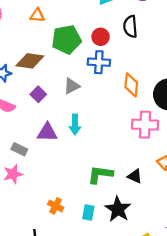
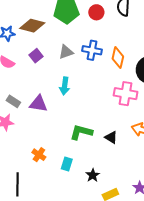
blue cross: (99, 62) -> (92, 50), moved
purple triangle: (47, 132) -> (38, 104), moved
black star: (118, 209) -> (93, 175), moved, size x0.6

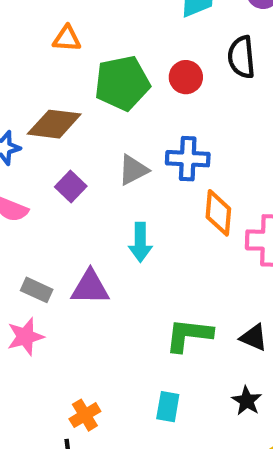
orange diamond: (118, 58) -> (218, 213), moved
orange cross: (39, 155) -> (85, 415), moved, turned 32
black star: (93, 175) -> (247, 401), moved

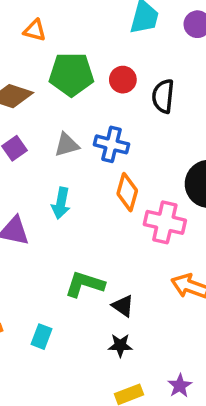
black semicircle: (241, 57) -> (163, 96), moved
black triangle: (254, 337) -> (123, 306), moved
black star: (247, 401) -> (120, 345), turned 30
cyan rectangle: (168, 407) -> (41, 337), moved

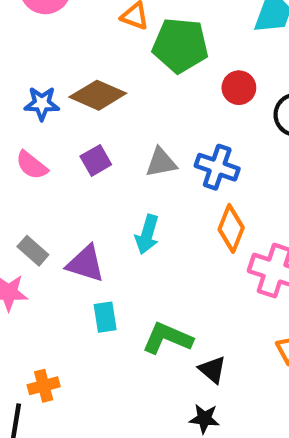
green pentagon: (71, 74) -> (180, 45), moved
cyan rectangle: (41, 337) -> (105, 317), moved, turned -35

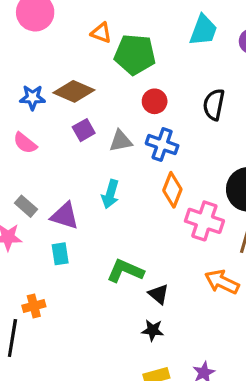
red circle: (239, 88) -> (155, 101), moved
purple square: (96, 160) -> (84, 130), moved
cyan rectangle: (105, 317) -> (60, 254), moved

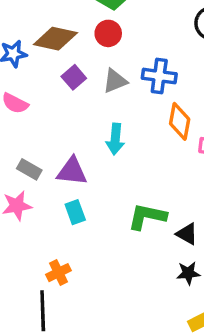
red circle: (155, 101) -> (108, 33), moved

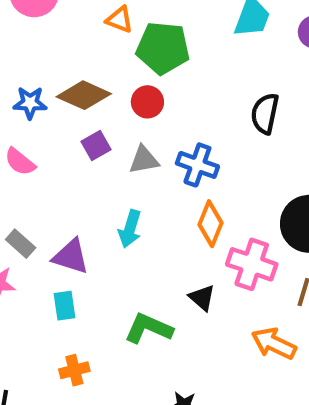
black triangle: (187, 234) -> (202, 298), moved
orange cross: (58, 273) -> (74, 370), moved

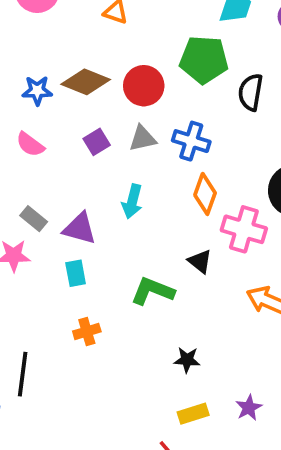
green pentagon: (163, 48) -> (204, 60), moved
red circle: (147, 102) -> (144, 86), size x1.4
purple square: (96, 145) -> (97, 142), moved

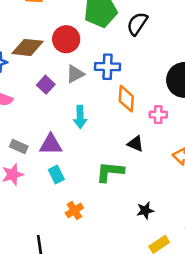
black semicircle: (251, 92) -> (137, 24), turned 40
pink cross: (244, 229) -> (158, 115), size x0.6

